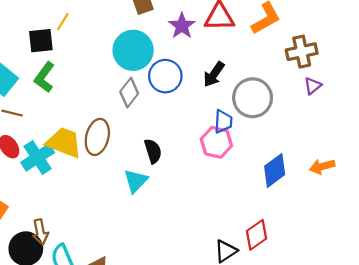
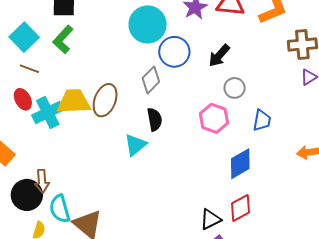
gray diamond: (129, 93) -> (151, 80), moved
gray circle: (253, 98) -> (235, 88), moved, size x0.6
blue trapezoid: (223, 122) -> (262, 120), moved
yellow trapezoid: (64, 142) -> (74, 102), turned -30
blue diamond: (275, 170) -> (240, 164), moved

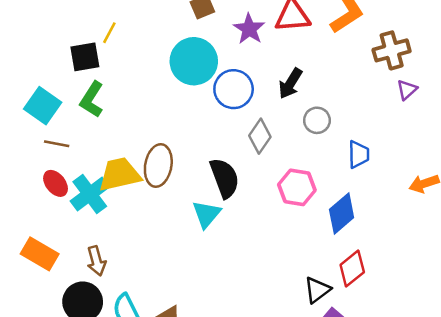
gray diamond: (151, 80) -> (260, 136), moved
pink hexagon: (214, 118) -> (297, 187), moved
black semicircle: (155, 119) -> (225, 178), size x1.4
brown arrow: (42, 181) -> (96, 261), moved

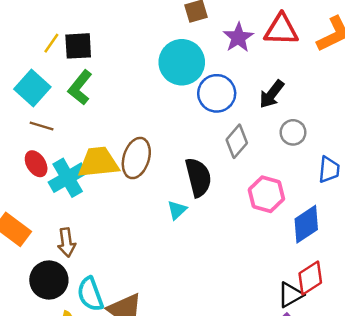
yellow line: (109, 33) -> (51, 43), moved
cyan triangle: (206, 214) -> (177, 210), size x0.7
black triangle: (317, 290) -> (290, 295), moved

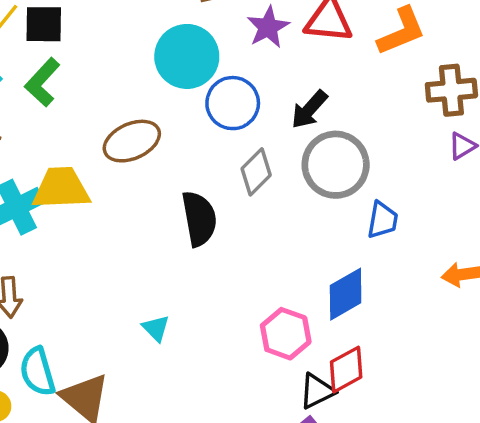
gray circle: (293, 132) -> (336, 165), size x1.8
brown ellipse: (136, 158) -> (132, 141), moved, turned 45
pink hexagon: (266, 194) -> (286, 334), moved
cyan triangle: (177, 210) -> (156, 328), moved, turned -35

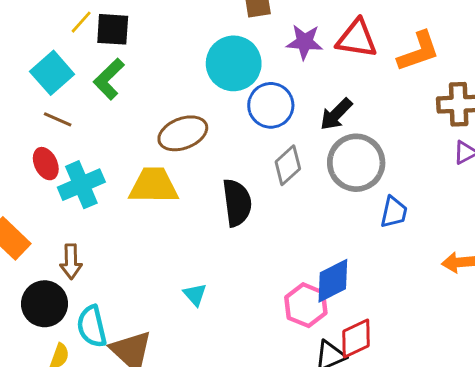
purple star: (268, 27) -> (305, 42), turned 30
yellow trapezoid: (61, 188) -> (154, 186), moved
blue diamond: (346, 294) -> (333, 281), moved

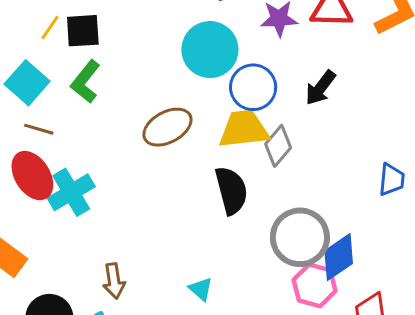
gray circle: (356, 163) -> (300, 237), moved
red ellipse: (46, 164) -> (32, 176), size x1.5
yellow trapezoid: (154, 186) -> (244, 129), moved
brown arrow: (71, 262) -> (114, 281), moved

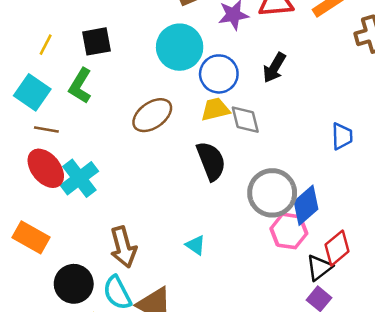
black square: (83, 31) -> (96, 41), moved
yellow trapezoid: (244, 129) -> (215, 109), size x0.7
gray diamond: (278, 146) -> (245, 120), turned -48
brown arrow: (114, 281) -> (123, 247), size x1.4

